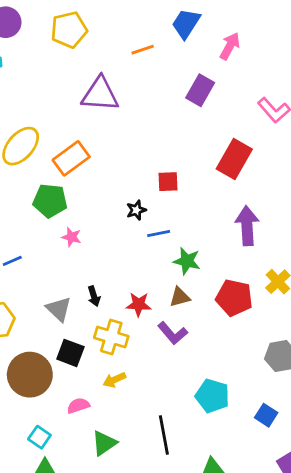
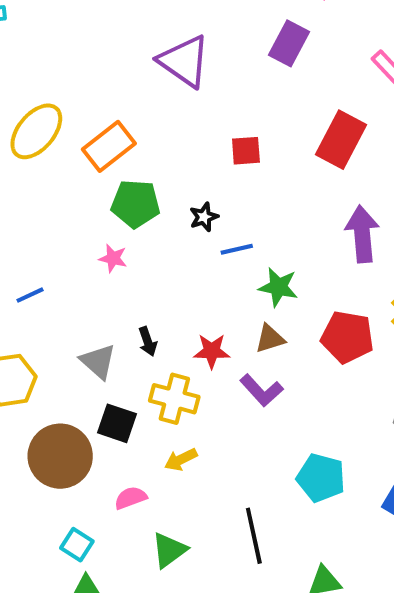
purple triangle: (100, 94) -> (184, 61), moved, turned 33
red square: (168, 182) -> (246, 151), moved
green pentagon: (50, 201) -> (136, 204), moved

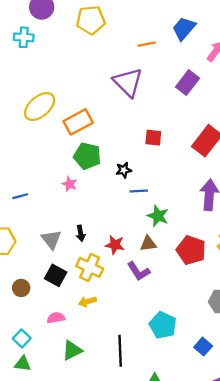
brown circle: (60, 456) -> (21, 288), size x0.5

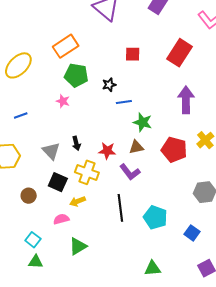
yellow ellipse: (40, 107) -> (18, 65), moved
yellow arrow: (87, 302) -> (77, 201), moved
black line: (120, 351) -> (120, 208), moved

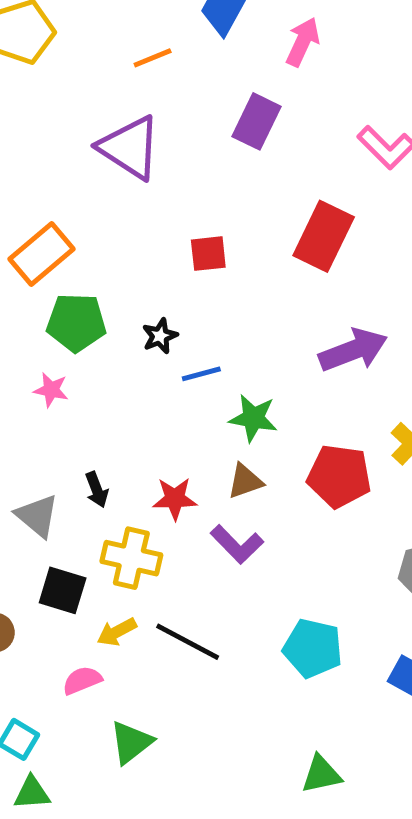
purple arrow: (186, 100) -> (353, 350), turned 76
black line: (120, 208) -> (188, 642), moved, turned -48

